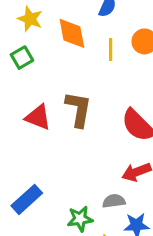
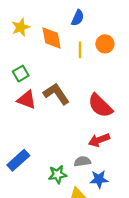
yellow star: (30, 19) -> (21, 27), turned 30
green square: (22, 58) -> (21, 74), moved
brown L-shape: (78, 109) -> (56, 94), turned -44

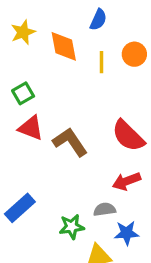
brown L-shape: (56, 94) -> (70, 142), moved

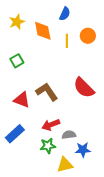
red triangle: (31, 128) -> (22, 100), moved
red arrow: (127, 181) -> (51, 125), moved

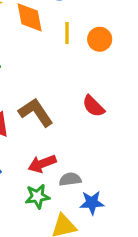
orange circle: (88, 36) -> (100, 39), moved
red semicircle: (84, 88) -> (93, 106), size x0.7

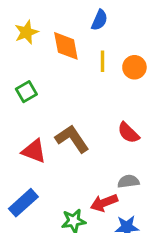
red arrow: (42, 164) -> (104, 203), moved
gray semicircle: (70, 179) -> (128, 181), moved

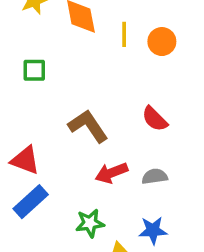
green square: (26, 92) -> (34, 70), turned 30
red triangle: (34, 151) -> (25, 160), moved
red arrow: (104, 203) -> (112, 173), moved

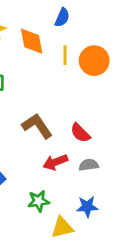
orange circle: (162, 42) -> (94, 61), size x1.4
red semicircle: (155, 119) -> (80, 133), moved

